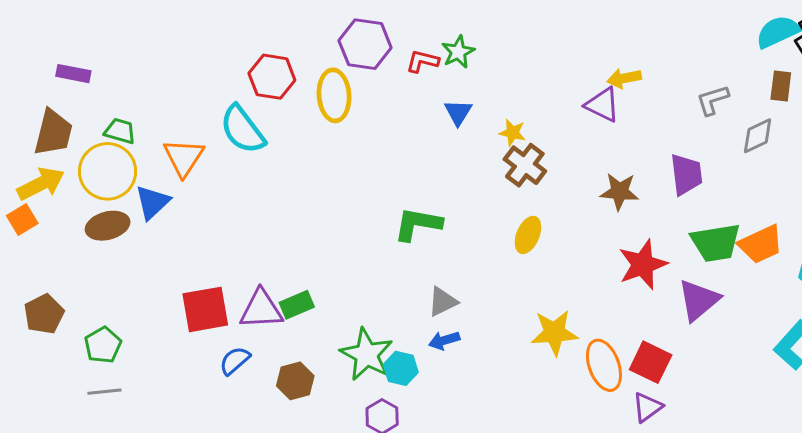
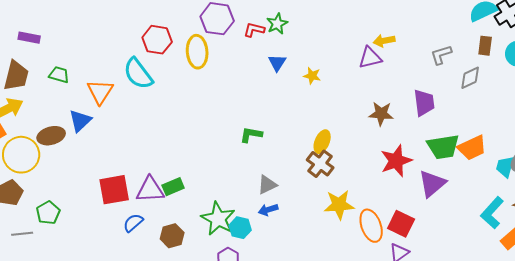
purple triangle: (602, 105) -> (370, 58), turned -40
brown cross: (525, 165) -> (320, 164), moved
yellow circle: (108, 171) -> (21, 155), moved
green L-shape: (418, 224) -> (251, 135), size x0.7
gray line: (104, 392) -> (22, 234), moved

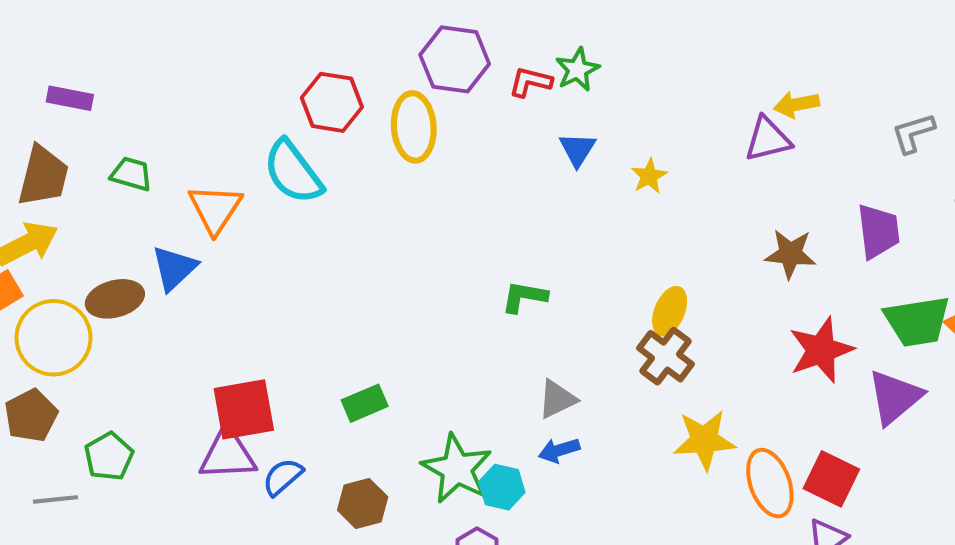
yellow star: (312, 76) -> (649, 176), turned 30
purple triangle: (150, 190) -> (227, 454), moved

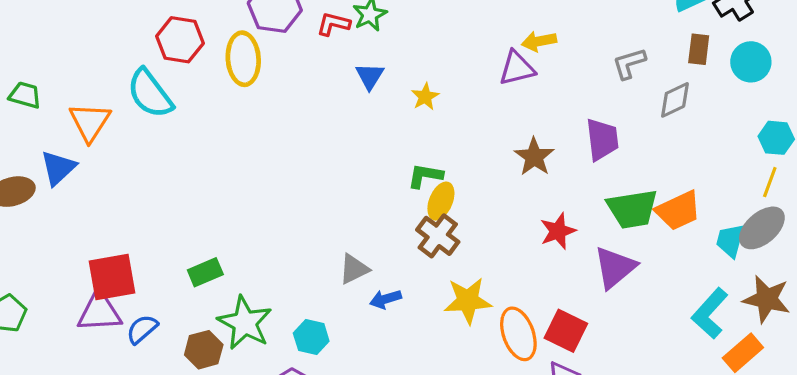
brown star: (790, 254) -> (534, 157), turned 30
green L-shape: (524, 297) -> (425, 176), moved
red star: (821, 350) -> (558, 231), size x0.7
blue arrow: (559, 450) -> (386, 299), moved
green star: (457, 469) -> (245, 323), moved

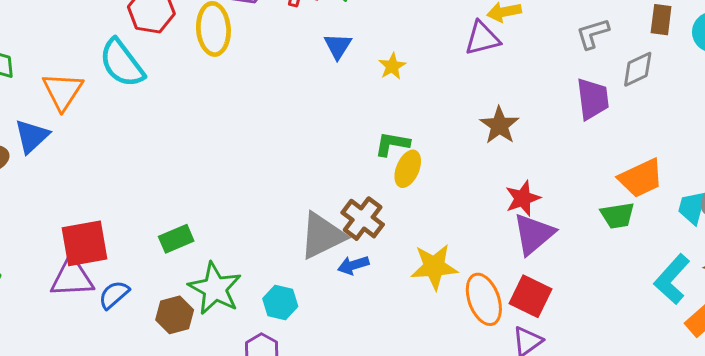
purple trapezoid: (602, 139) -> (593, 99), moved
green trapezoid: (632, 209) -> (618, 215), moved, size x0.7
brown cross: (438, 236) -> (363, 219), moved
purple triangle: (615, 267) -> (534, 234), moved
gray triangle: (354, 269) -> (322, 236), size x1.6

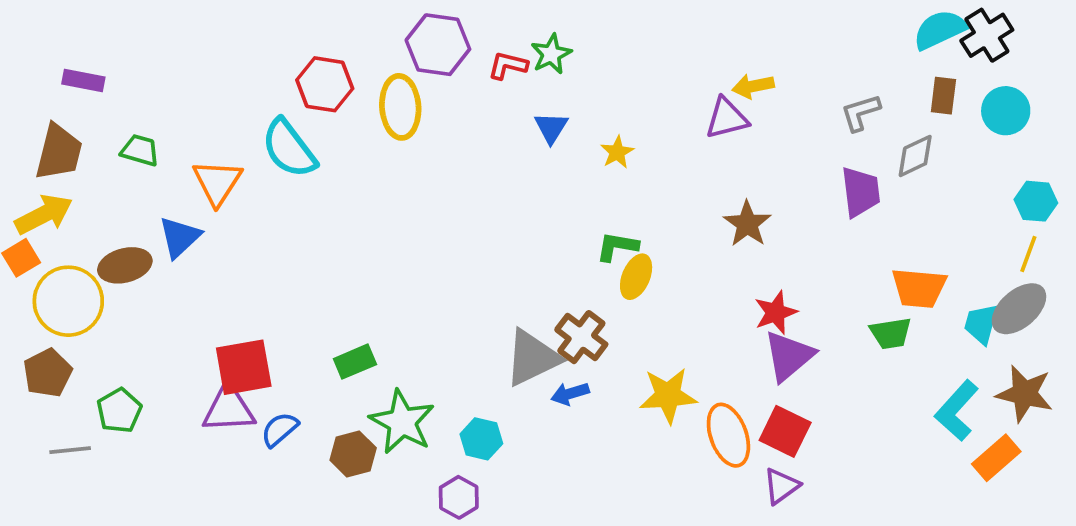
orange trapezoid: (641, 178) -> (919, 288), turned 30

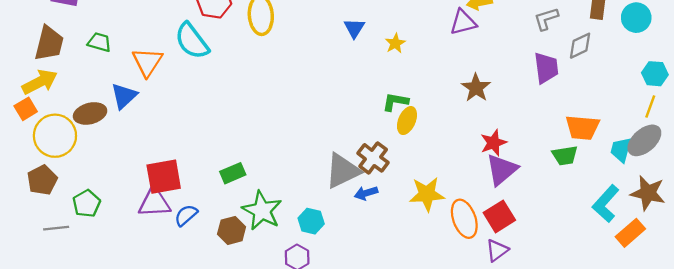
red square: (785, 431) -> (499, 216), turned 32

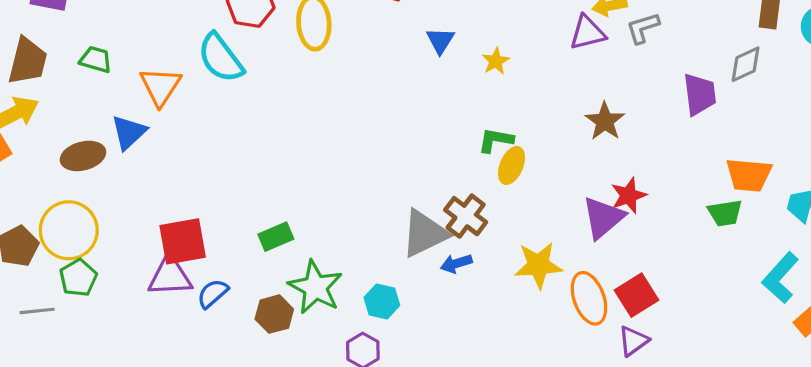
gray L-shape: (546, 19) -> (643, 28), moved
yellow circle: (55, 136) -> (69, 230), moved
purple triangle: (502, 170) -> (603, 218), moved

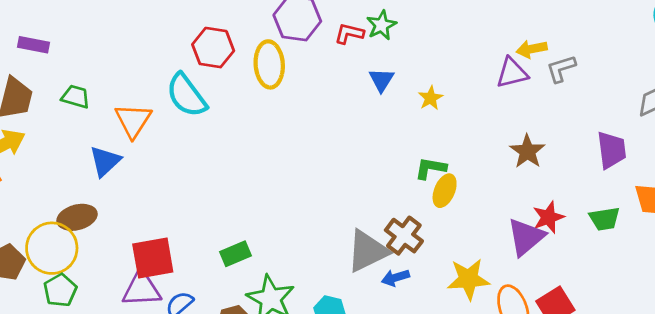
purple trapezoid: (700, 94) -> (612, 150), moved
brown ellipse: (83, 156) -> (77, 217), moved
green trapezoid: (725, 213) -> (605, 219), moved

